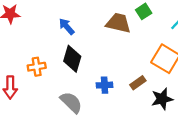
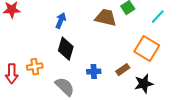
blue arrow: (67, 26) -> (61, 21), turned 63
orange cross: (37, 67) -> (35, 67), moved

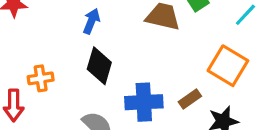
orange cross: (35, 67) -> (41, 78), moved
blue cross: (94, 72) -> (144, 102), size x1.6

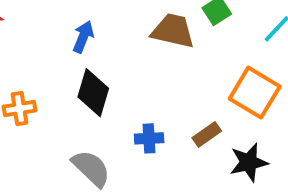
blue cross: (144, 102) -> (149, 138), size x0.6

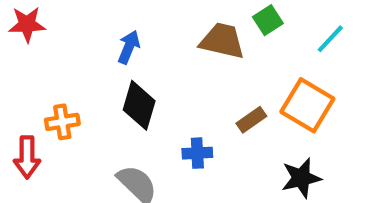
brown rectangle: (207, 134) -> (251, 120), moved

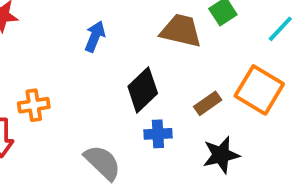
black diamond: (139, 105) -> (143, 90), moved, turned 30
black star: (301, 178) -> (221, 155), moved

